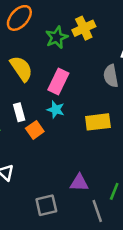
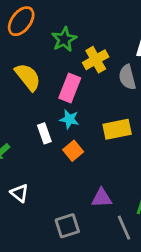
yellow cross: (84, 28) -> (96, 60), moved
white rectangle: (19, 112) -> (44, 133), moved
orange square: (35, 130) -> (73, 151), moved

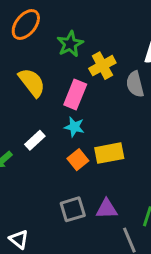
yellow rectangle: (117, 129) -> (109, 153), moved
white rectangle: (44, 133) -> (35, 140), moved, turned 66
white triangle: (19, 193) -> (19, 239), moved
gray square: (67, 226) -> (73, 209), moved

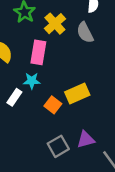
cyan star: (74, 127) -> (32, 81), moved

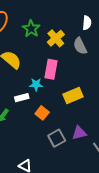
pink rectangle: (38, 52) -> (51, 69), moved
white rectangle: (14, 97) -> (22, 98), turned 40
orange square: (53, 105) -> (42, 113), moved

